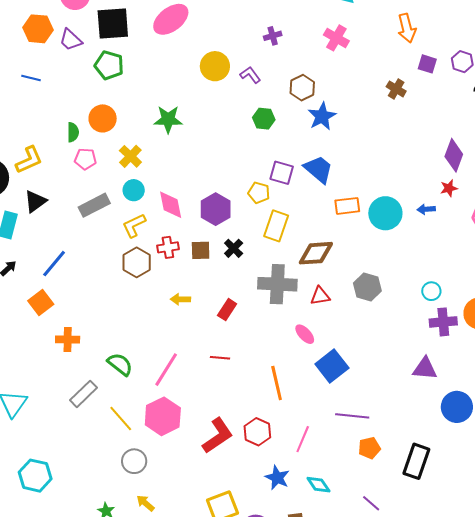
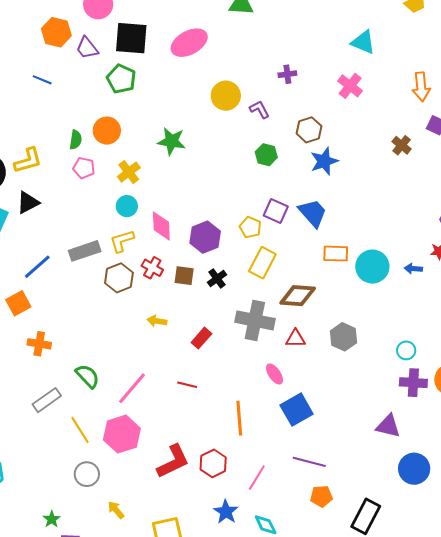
gray rectangle: (94, 205) -> (85, 251), moved
red cross: (168, 247) -> (152, 268), turned 30
yellow arrow: (145, 503) -> (116, 510), moved

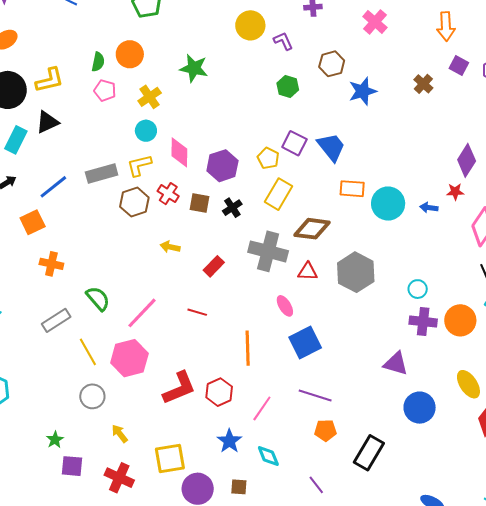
blue star: (324, 161) -> (363, 91), moved
gray hexagon: (344, 337) -> (356, 272), size x1.4

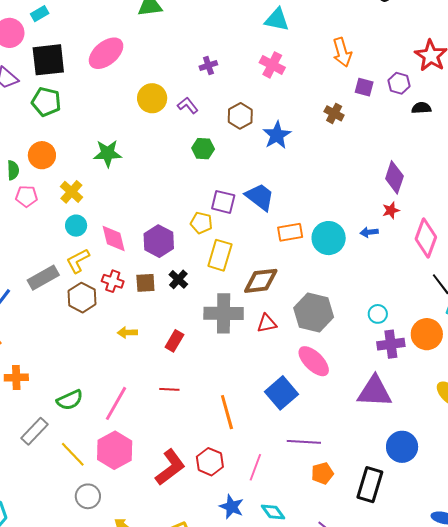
green semicircle: (98, 299) -> (70, 400), turned 120
pink ellipse: (285, 306) -> (314, 361), moved, size x1.6
purple triangle: (396, 364) -> (375, 392), size x1.4
blue circle: (420, 408) -> (402, 447), moved

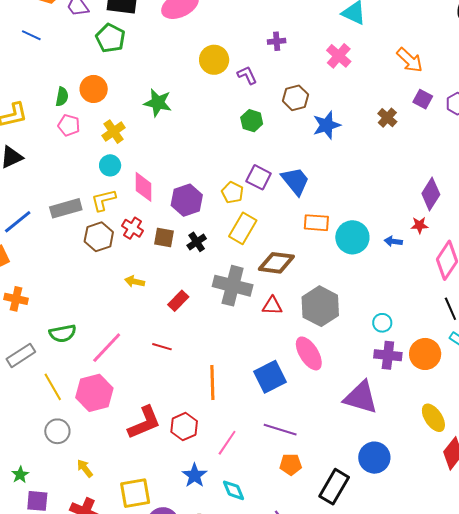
orange arrow: (342, 52) -> (410, 60), turned -44

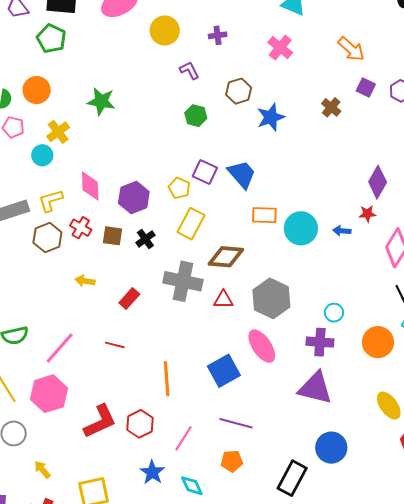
yellow circle: (214, 60) -> (165, 30), moved
cyan circle: (110, 165) -> (42, 155), moved
purple cross: (388, 355) -> (320, 342), moved
orange pentagon: (291, 464) -> (232, 461), moved

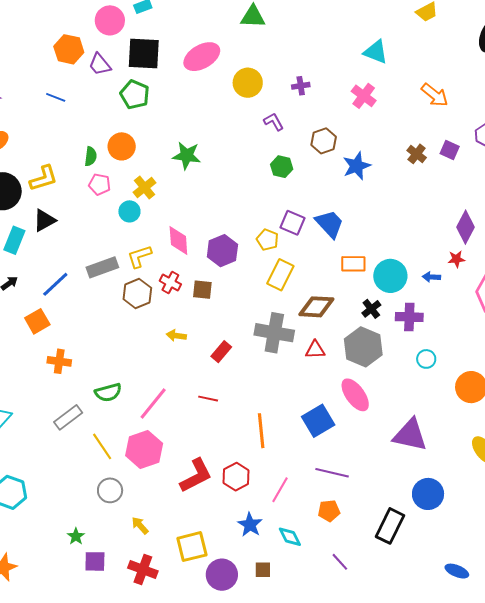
purple square: (366, 88) -> (450, 150), moved
black cross: (145, 239) -> (371, 309), moved
purple cross: (320, 342) -> (409, 317), moved

